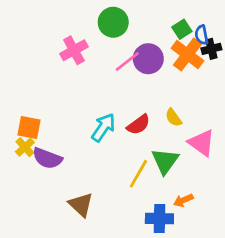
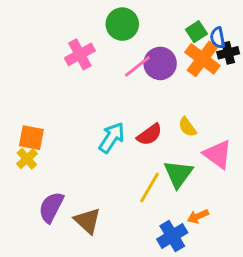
purple semicircle: (47, 158) -> (51, 207), moved, turned 96
blue cross: (159, 219) -> (172, 236), turned -32

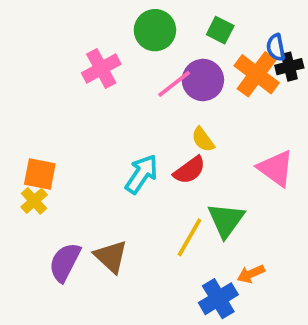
green square: (196, 32) -> (220, 30), moved, turned -30
yellow semicircle: (187, 127) -> (203, 139), moved
pink triangle: (218, 154) -> (276, 168), moved
brown triangle: (87, 221) -> (111, 257), moved

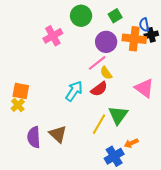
green square: (220, 30) -> (115, 16), turned 32
orange cross: (257, 74) -> (134, 39), turned -30
pink line: (174, 84) -> (97, 63), moved
purple semicircle: (65, 262) -> (34, 137), turned -30

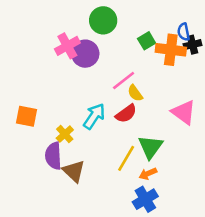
green square: (115, 16) -> (147, 41), moved
purple circle: (106, 42) -> (85, 54), moved
yellow cross: (18, 105) -> (65, 134), moved
purple semicircle: (34, 137) -> (53, 156), moved
orange arrow: (131, 143) -> (148, 174), moved

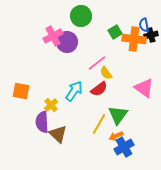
blue cross: (145, 199) -> (124, 147), moved

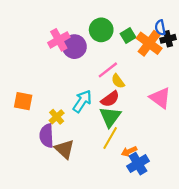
green circle: (81, 16) -> (101, 30), moved
orange cross: (134, 39) -> (149, 43), turned 30
green triangle: (118, 115) -> (110, 117), moved

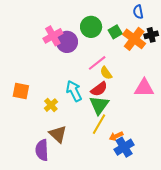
blue semicircle: (160, 28) -> (138, 12), moved
pink triangle: (160, 98) -> (144, 88), turned -35
cyan arrow: (82, 101) -> (74, 91), turned -60
purple semicircle: (47, 136) -> (42, 150), moved

